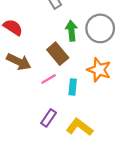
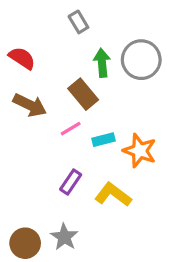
orange star: (99, 70) -> (140, 151), moved
cyan rectangle: (73, 87) -> (104, 140), turned 70

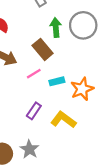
orange star: (140, 151) -> (82, 89), turned 30

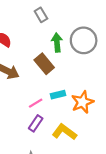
pink line: (34, 74) -> (36, 103), moved

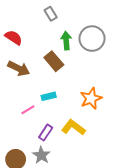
cyan rectangle: (58, 95) -> (49, 96), moved
pink line: (36, 103) -> (28, 110), moved
purple rectangle: (36, 123) -> (46, 132), moved

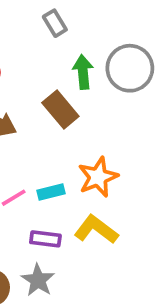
cyan rectangle: (49, 96) -> (51, 192), moved
orange star: (91, 98) -> (98, 177), moved
purple rectangle: (46, 132) -> (45, 239), turned 63

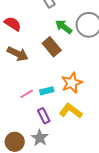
green arrow: (83, 72) -> (64, 27), turned -48
purple rectangle: (45, 239) -> (44, 116), turned 56

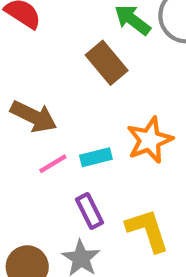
brown arrow: (18, 54) -> (34, 116), moved
yellow L-shape: (71, 111) -> (147, 230), moved, turned 35

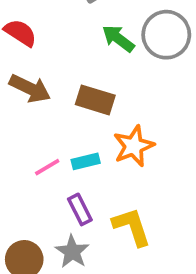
brown rectangle: (107, 63) -> (95, 100), moved, turned -33
brown arrow: (34, 116) -> (30, 88), moved

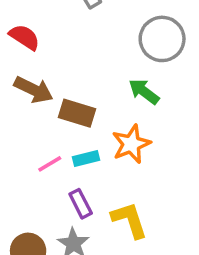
green arrow: (118, 39) -> (144, 91), moved
brown rectangle: (95, 100) -> (77, 113), moved

